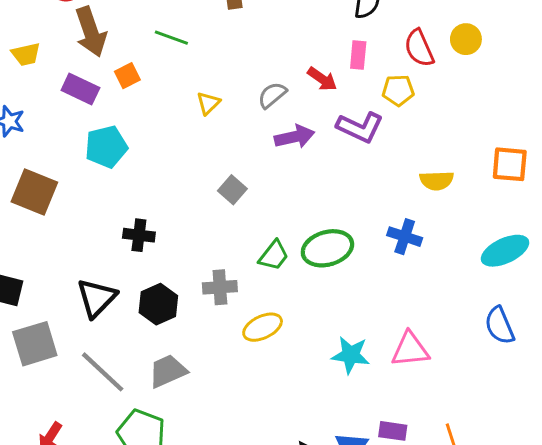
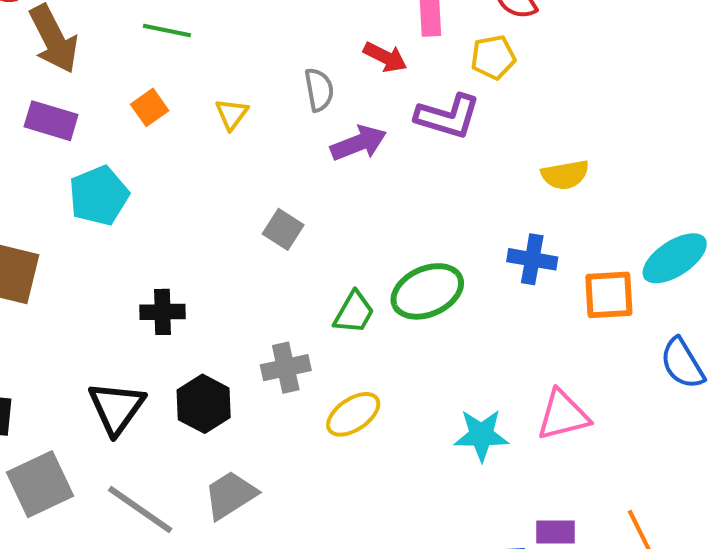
orange square: (127, 76) -> (150, 107), moved
gray semicircle: (272, 95) -> (319, 90), turned 128
orange square: (510, 164) -> (609, 295), moved

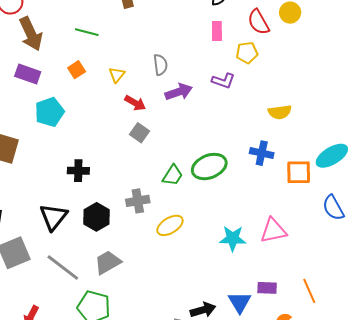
red arrow: (385, 57) -> (135, 103), moved
purple L-shape: (448, 116) -> (223, 81), size x0.7

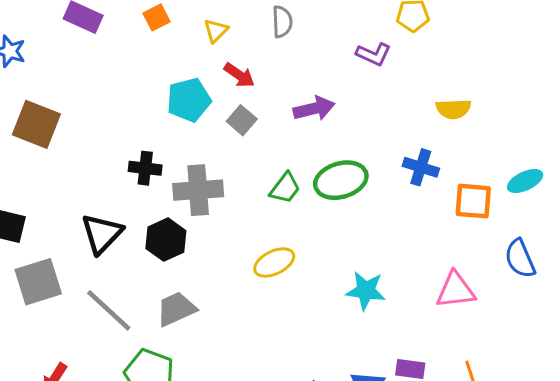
purple arrow: (179, 92) -> (314, 109), moved
cyan pentagon: (50, 112) -> (189, 100), moved
cyan ellipse: (332, 156) -> (525, 181), size x0.7
gray cross: (138, 201) -> (198, 190), moved, size x1.4
pink triangle: (273, 231) -> (456, 290), moved

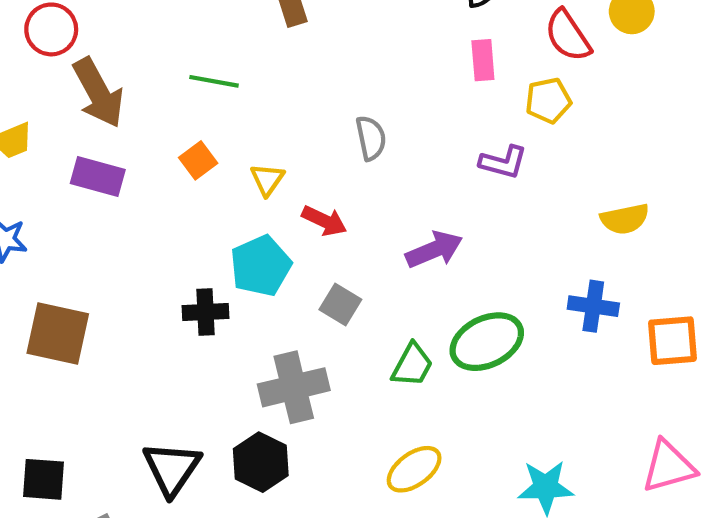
yellow triangle: (216, 31) -> (267, 179), moved
gray square: (242, 120) -> (340, 305), moved
black cross: (145, 168) -> (206, 312), moved

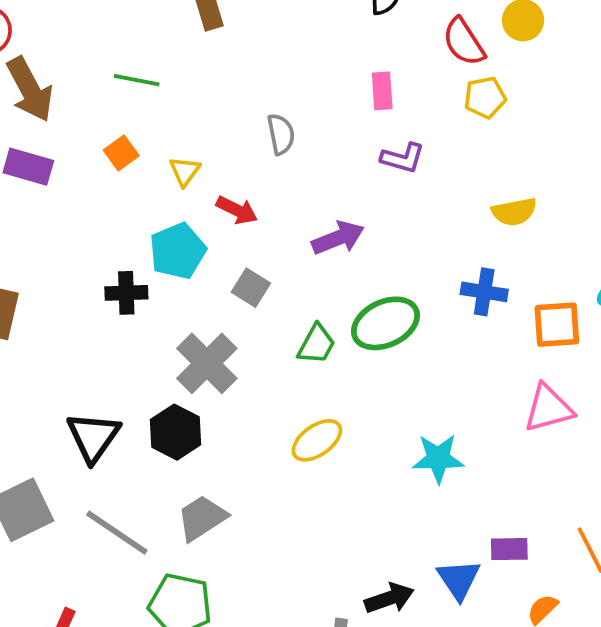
pink rectangle: (483, 60) -> (382, 91), moved
yellow pentagon: (548, 101) -> (485, 97), moved
gray cross: (294, 387) -> (207, 363), turned -32
pink triangle: (668, 466) -> (548, 408), moved

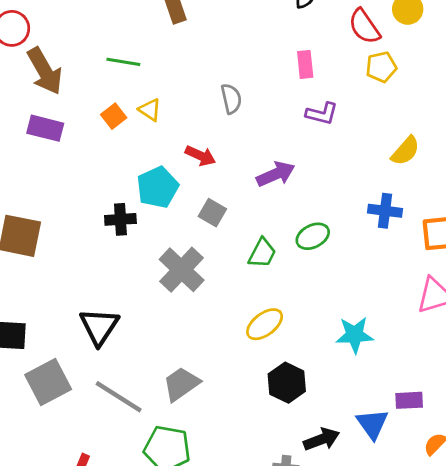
yellow triangle: (185, 171) -> (150, 110), moved, turned -30
yellow semicircle: (514, 212) -> (405, 151), turned -36
green ellipse: (385, 323) -> (313, 236), size x0.7
black hexagon: (176, 432) -> (287, 383), moved

